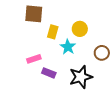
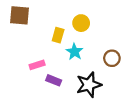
brown square: (34, 14) -> (20, 15), moved
yellow circle: (80, 29) -> (81, 23), moved

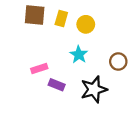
brown square: (20, 15) -> (35, 15), moved
yellow rectangle: (58, 35) -> (61, 19), moved

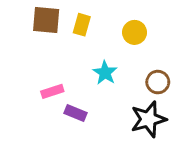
yellow circle: (86, 24) -> (135, 32), moved
black star: (94, 89) -> (148, 119), moved

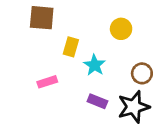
yellow rectangle: (82, 25) -> (71, 47), moved
purple rectangle: (76, 113) -> (97, 101), moved

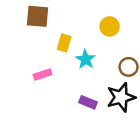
purple rectangle: (97, 101) -> (88, 102), moved

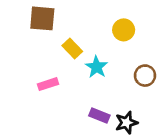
yellow rectangle: (64, 43) -> (72, 48), turned -60
black star: (121, 97) -> (126, 123), moved, size x0.7

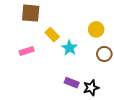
yellow circle: (124, 30) -> (96, 29), moved
pink rectangle: (48, 84) -> (27, 51), moved

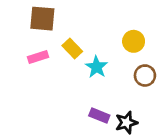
pink rectangle: (27, 51) -> (38, 57), moved

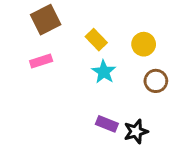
brown square: (42, 19) -> (46, 20), turned -32
yellow rectangle: (72, 48) -> (96, 40), moved

